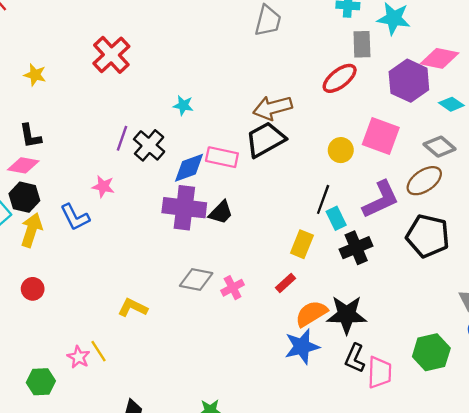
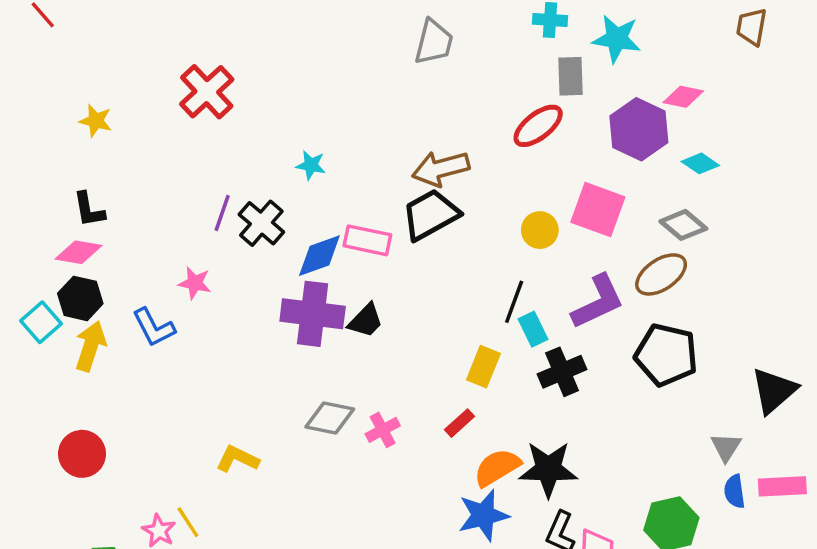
pink diamond: (440, 58) -> (683, 97), size x0.7
red circle: (33, 289) -> (82, 454), moved, size x1.4

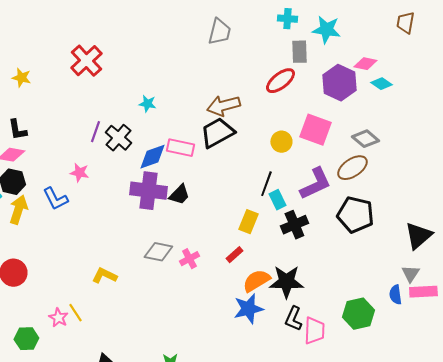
cyan diamond: (700, 163) -> (381, 84), moved
gray triangle: (726, 447) -> (410, 274), moved

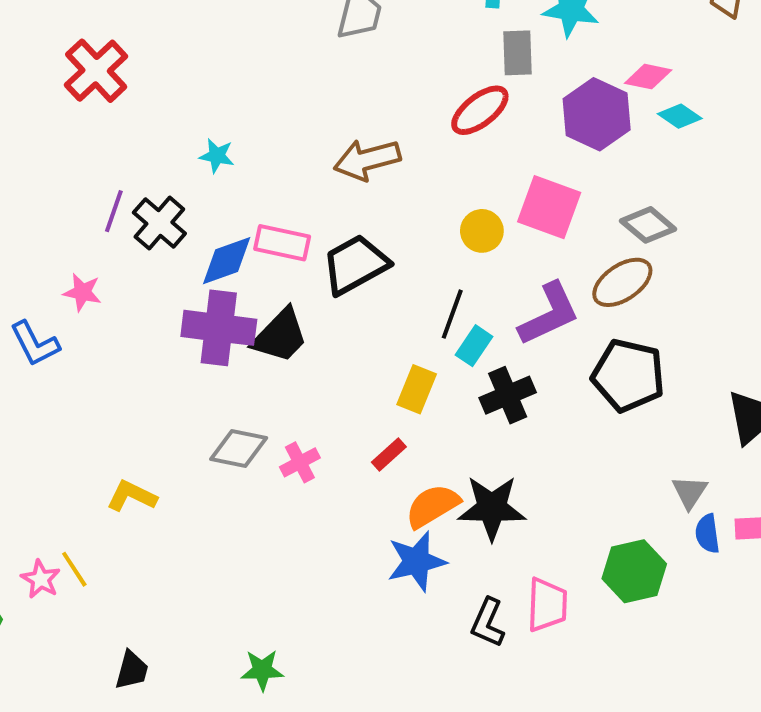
black trapezoid: (217, 133) -> (355, 265), moved
black trapezoid: (179, 195) -> (280, 336), size x1.4
cyan rectangle: (277, 200) -> (474, 346), turned 60
gray triangle: (410, 274) -> (690, 492), moved
black L-shape: (293, 319) -> (488, 623), moved

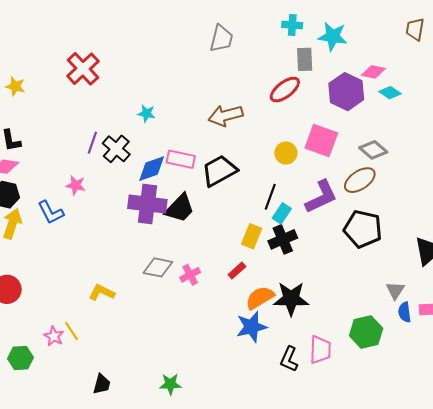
black cross: (508, 395) -> (283, 239), moved

